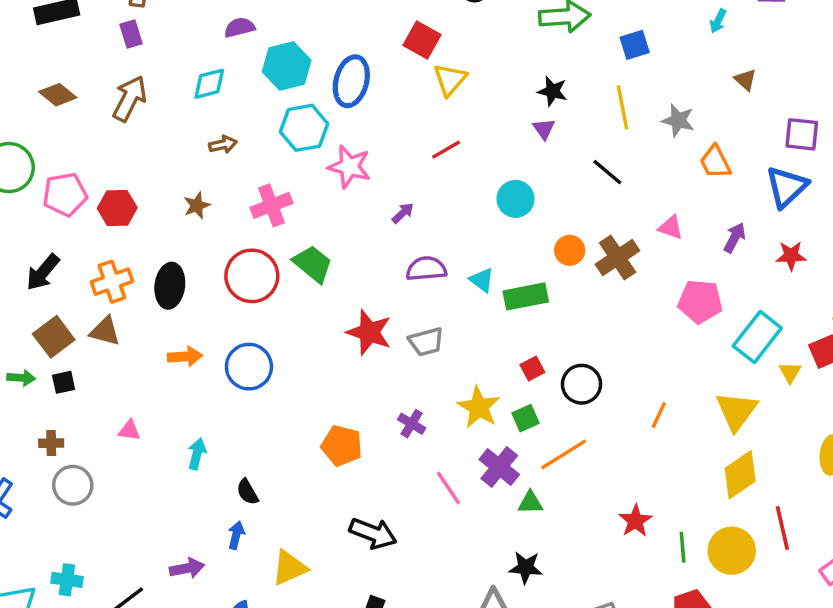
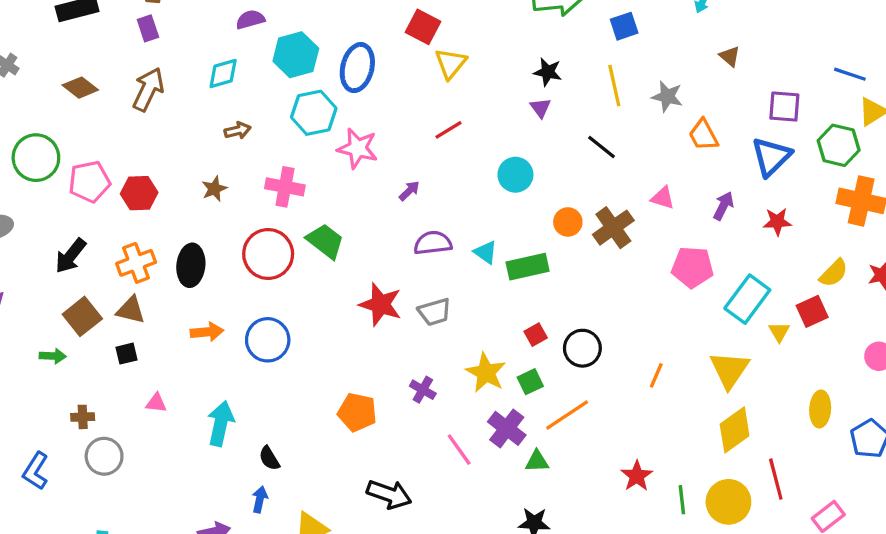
pink cross: (271, 205) -> (285, 187), turned 33
black square: (64, 382) -> (126, 354), moved
cyan arrow: (197, 454) -> (221, 424), size x1.5

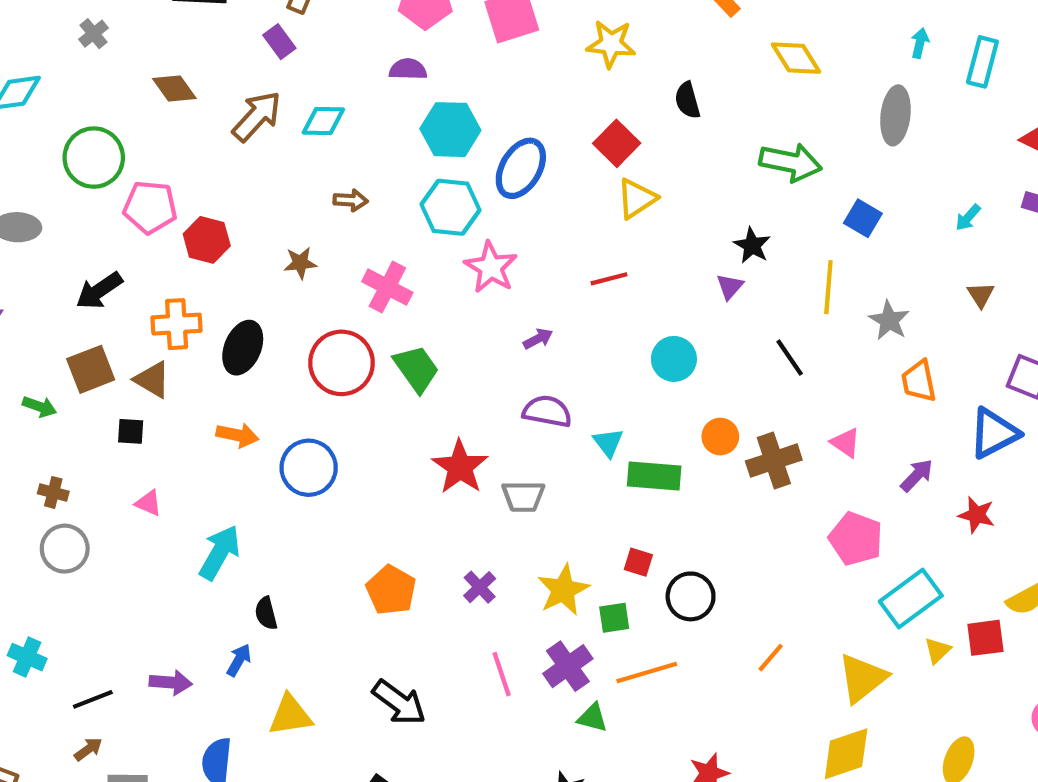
blue square: (624, 26) -> (863, 218), turned 32
purple rectangle: (148, 28) -> (279, 42), turned -35
cyan diamond: (223, 74) -> (323, 121), moved
red square: (536, 335) -> (638, 562), turned 30

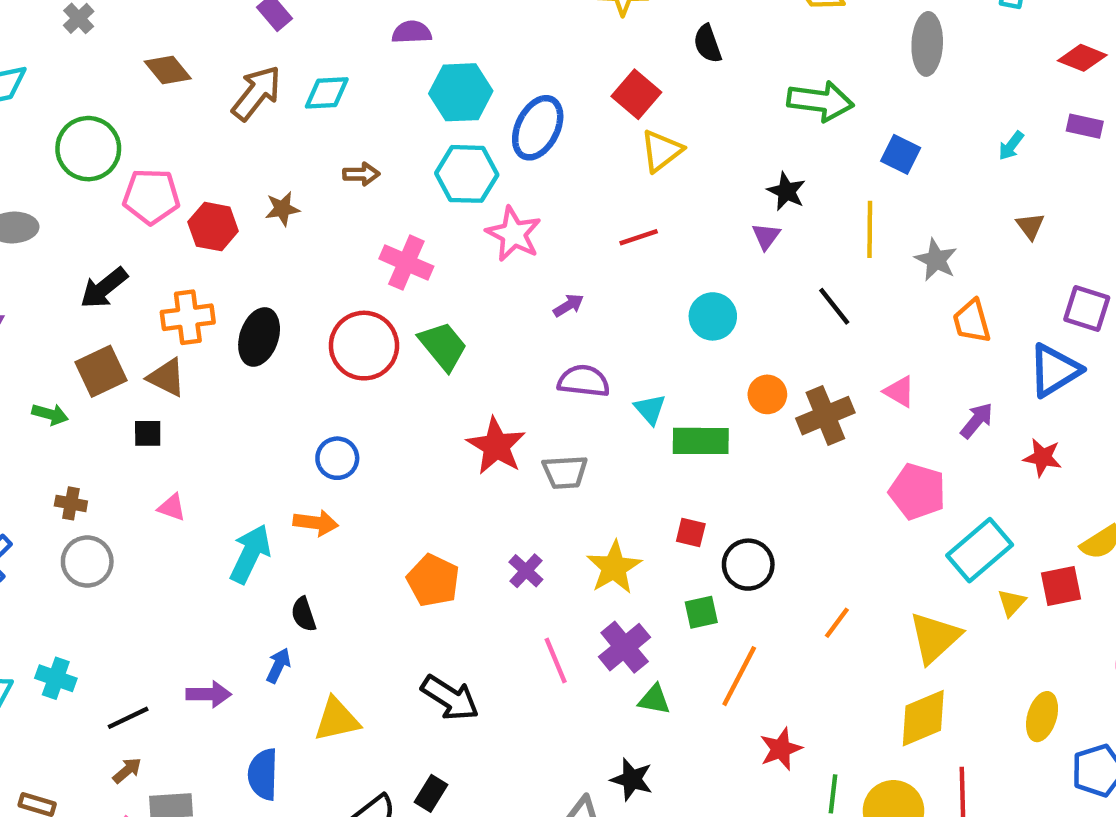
brown star: (300, 263) -> (282, 209), moved
orange arrow: (237, 435) -> (316, 523), moved
blue circle: (309, 468) -> (337, 458), size x0.7
green square: (614, 618) -> (701, 612), moved
orange line: (647, 672) -> (739, 676), moved, turned -42

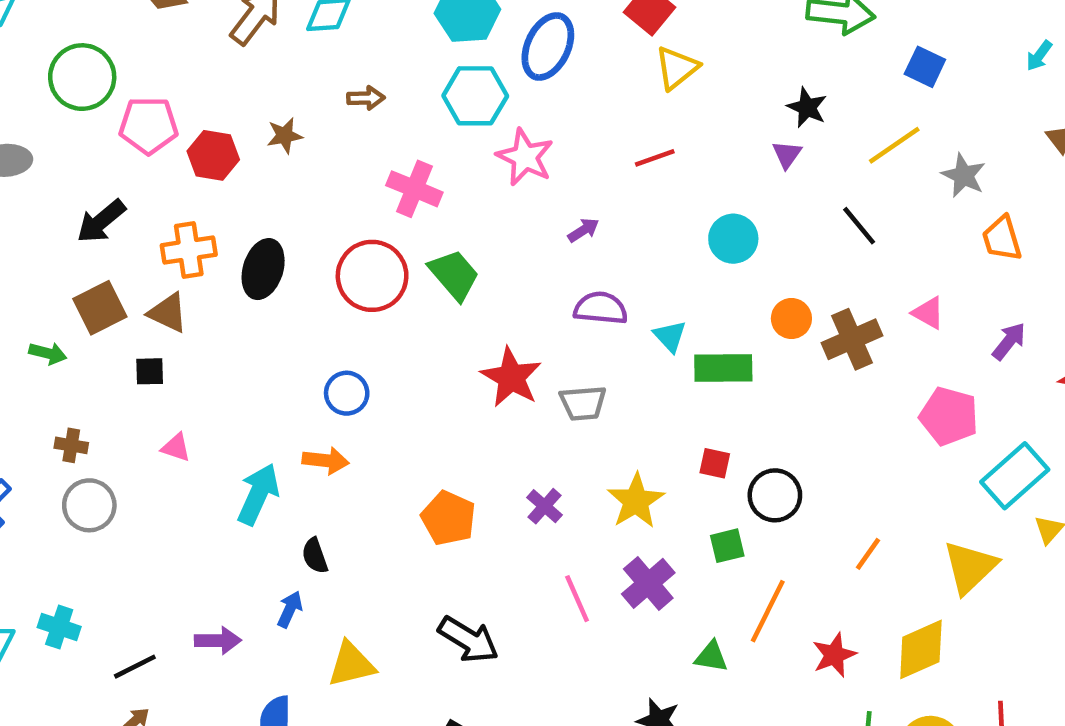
yellow line: (870, 229) -> (894, 145), turned 56
green triangle: (654, 699) -> (711, 657), moved
yellow diamond: (923, 718) -> (921, 649), moved
red star: (781, 749) -> (834, 655), moved

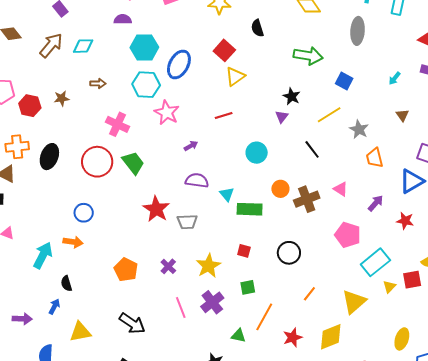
black circle: (775, 495) -> (289, 253), moved

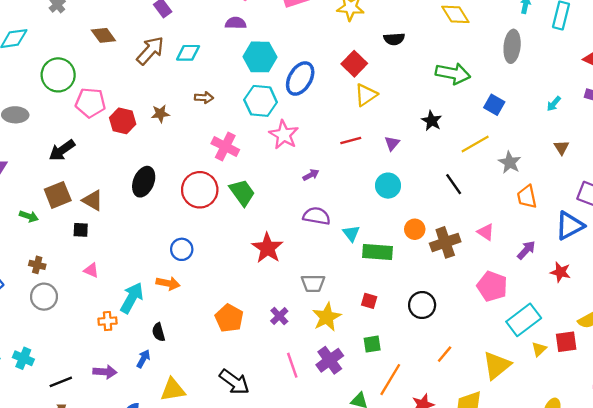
black semicircle: (257, 28) -> (394, 39), turned -78
purple triangle: (282, 117) -> (392, 143), moved
orange cross: (17, 147) -> (108, 321), moved, size x0.7
gray trapezoid: (187, 222) -> (313, 283), moved

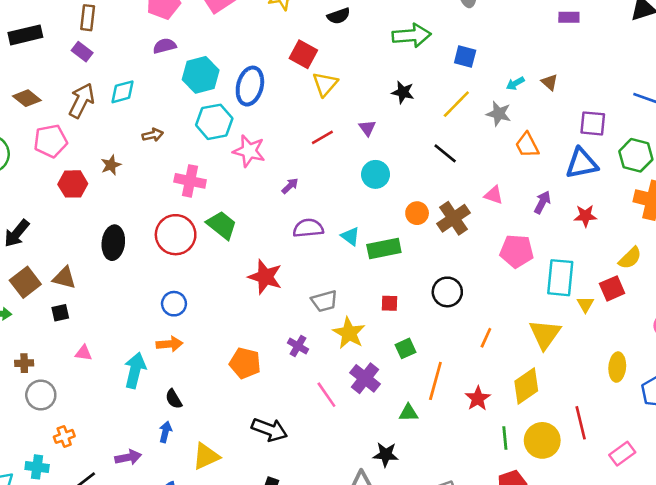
pink pentagon: (90, 103) -> (50, 141), moved
cyan arrow: (554, 104) -> (515, 83), moved, turned 35
blue triangle: (570, 226) -> (582, 163), turned 32
cyan rectangle: (524, 320) -> (560, 278), turned -32
orange cross: (108, 321) -> (64, 436), moved

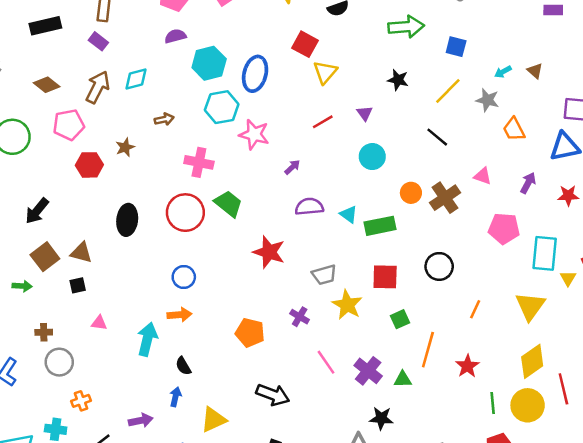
red square: (389, 303) -> (385, 277), size x1.6
purple cross: (365, 378) -> (368, 371), moved
yellow diamond: (526, 386) -> (532, 361), moved

